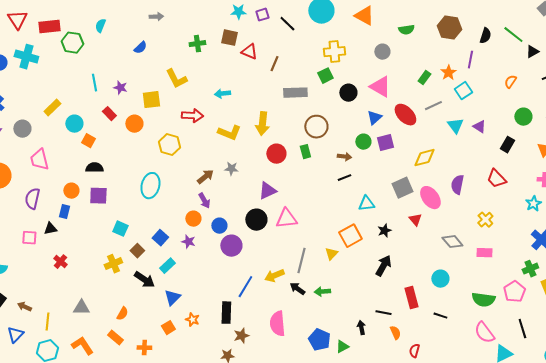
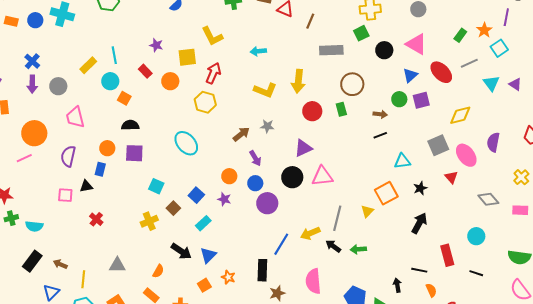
cyan line: (94, 83) -> (114, 55), moved
red arrow: (192, 116) -> (213, 73), moved, turned -70
cyan ellipse: (150, 186) -> (186, 143), turned -55
purple arrow: (204, 201) -> (255, 158), moved
black arrow: (144, 280) -> (181, 251), moved

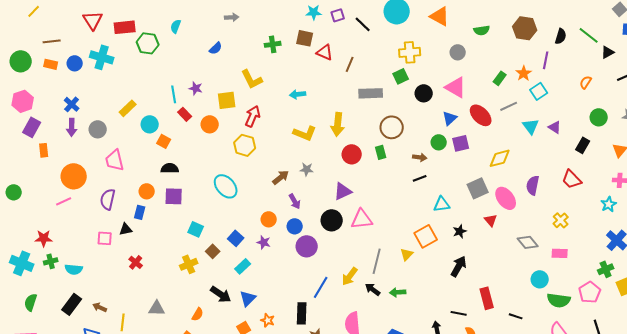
cyan line: (114, 55) -> (174, 94), moved
yellow arrow: (310, 233) -> (350, 276), turned -30
cyan circle: (476, 236) -> (540, 279), moved

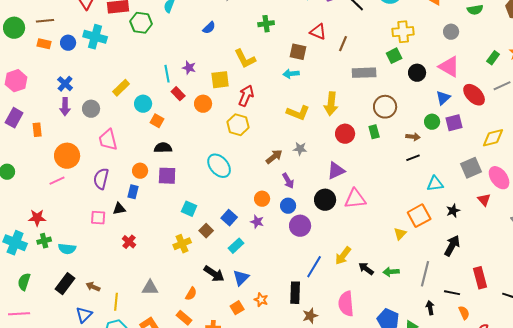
brown square: (305, 38) -> (298, 52), moved
green circle: (21, 61) -> (14, 28), moved
purple rectangle: (32, 127) -> (14, 118), moved
gray line: (377, 261) -> (425, 274), moved

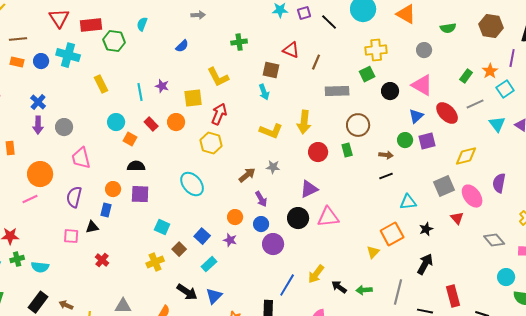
cyan arrow: (291, 74) -> (264, 92), turned -105
yellow rectangle: (121, 88) -> (101, 84), moved, turned -72
red rectangle: (178, 94) -> (151, 124), moved

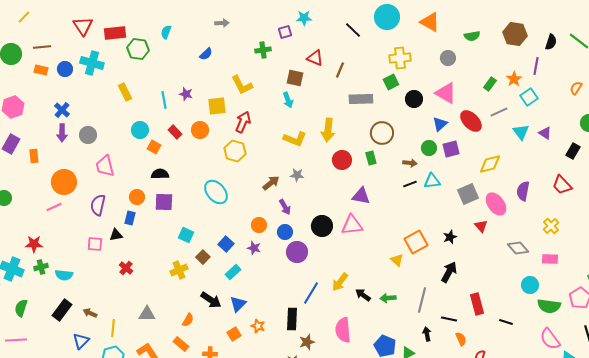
purple square: (304, 13) -> (285, 32), moved
purple triangle: (309, 189) -> (361, 196), moved, turned 36
cyan triangle: (408, 202) -> (432, 181), moved
yellow triangle: (373, 252) -> (397, 260), turned -32

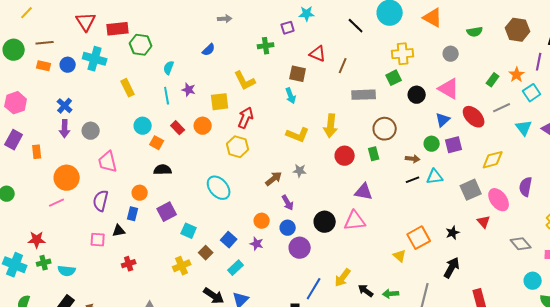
cyan semicircle: (166, 32) -> (169, 68), moved
purple square: (164, 202) -> (167, 212), moved, turned -30
red cross: (126, 268) -> (129, 264), turned 32

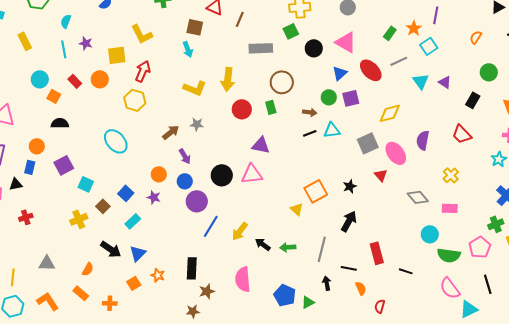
blue line: (314, 289) -> (211, 226), moved

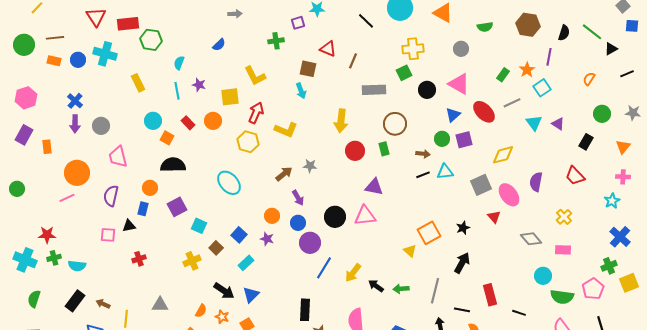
yellow L-shape: (195, 88) -> (286, 130), moved
black semicircle: (60, 123) -> (173, 165), size x1.4
orange star: (158, 275) -> (222, 317), moved

